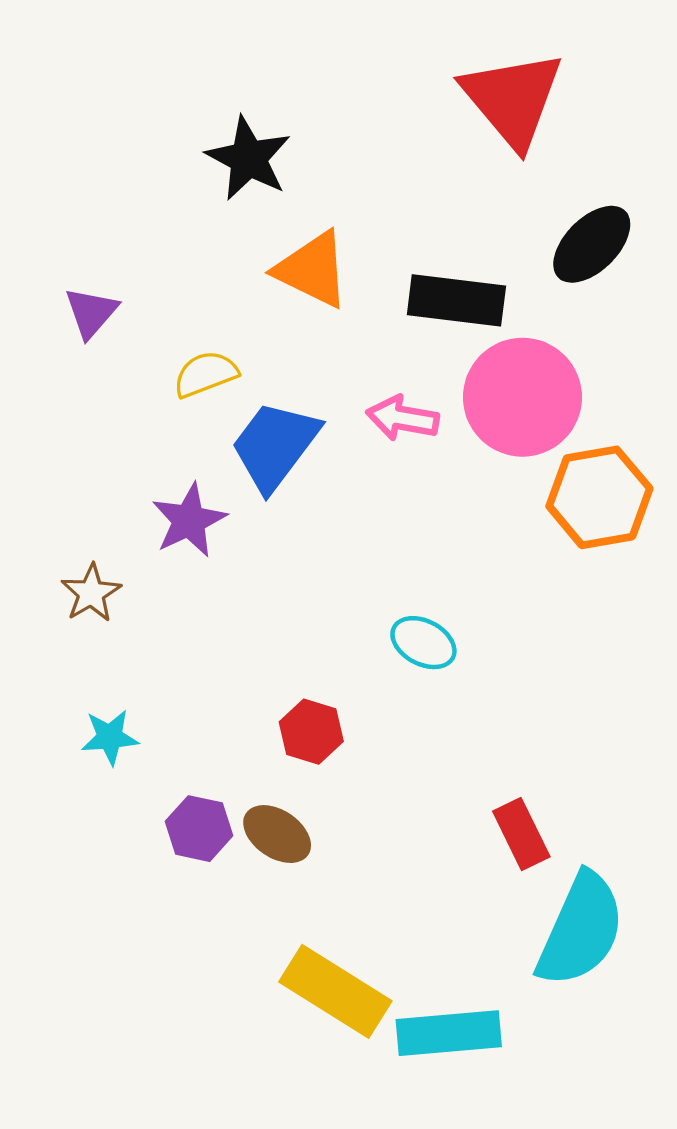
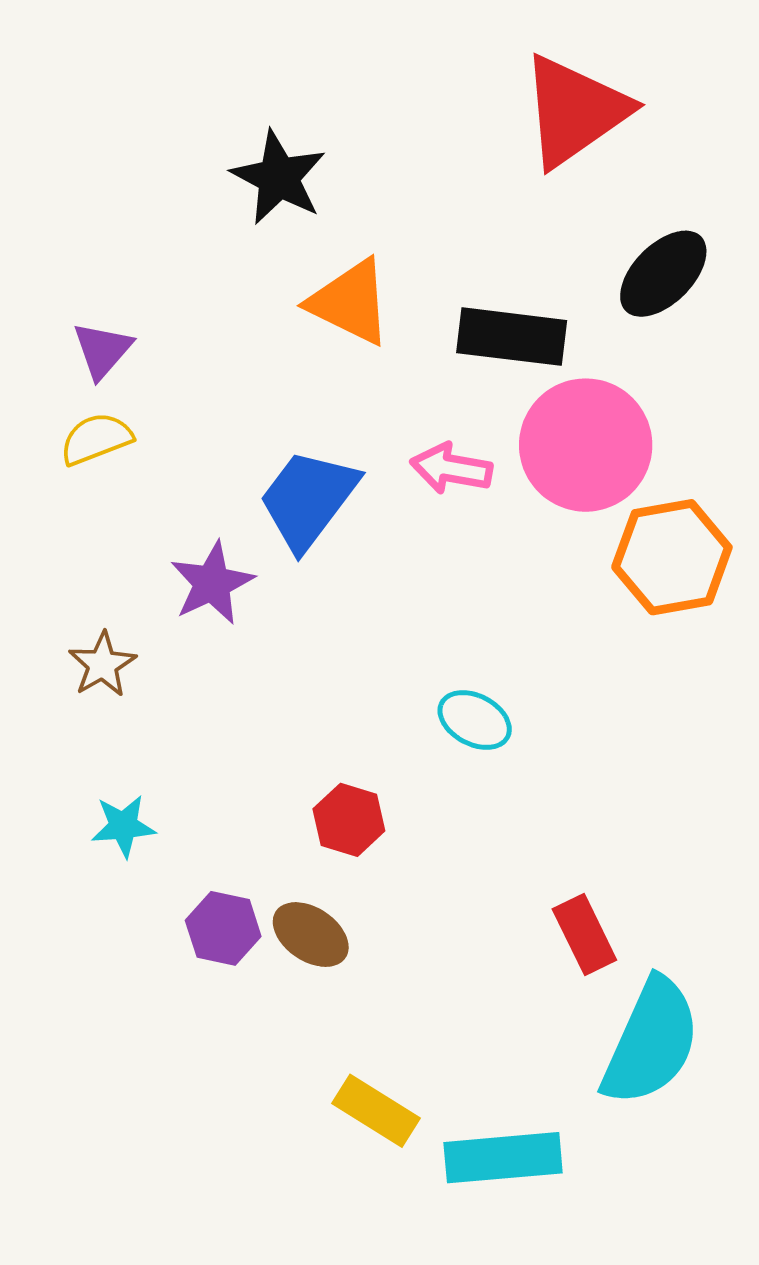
red triangle: (513, 99) -> (575, 111), turned 35
yellow semicircle: (206, 374) -> (96, 439), moved
yellow rectangle: (335, 991) -> (376, 1111), size x0.7

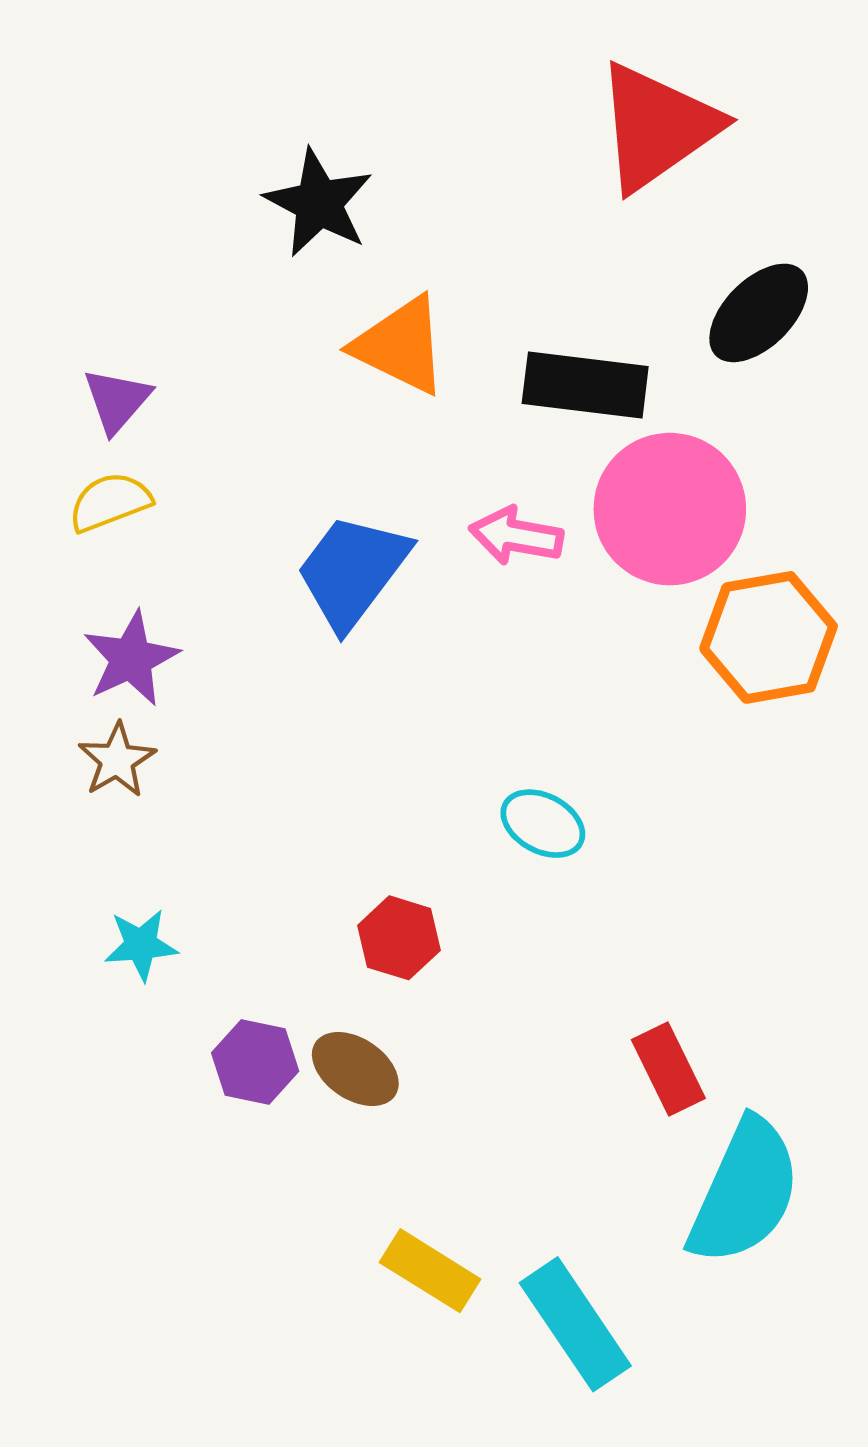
purple star: (212, 583) -> (131, 659), moved
cyan rectangle: (503, 1158) -> (575, 1324), turned 61

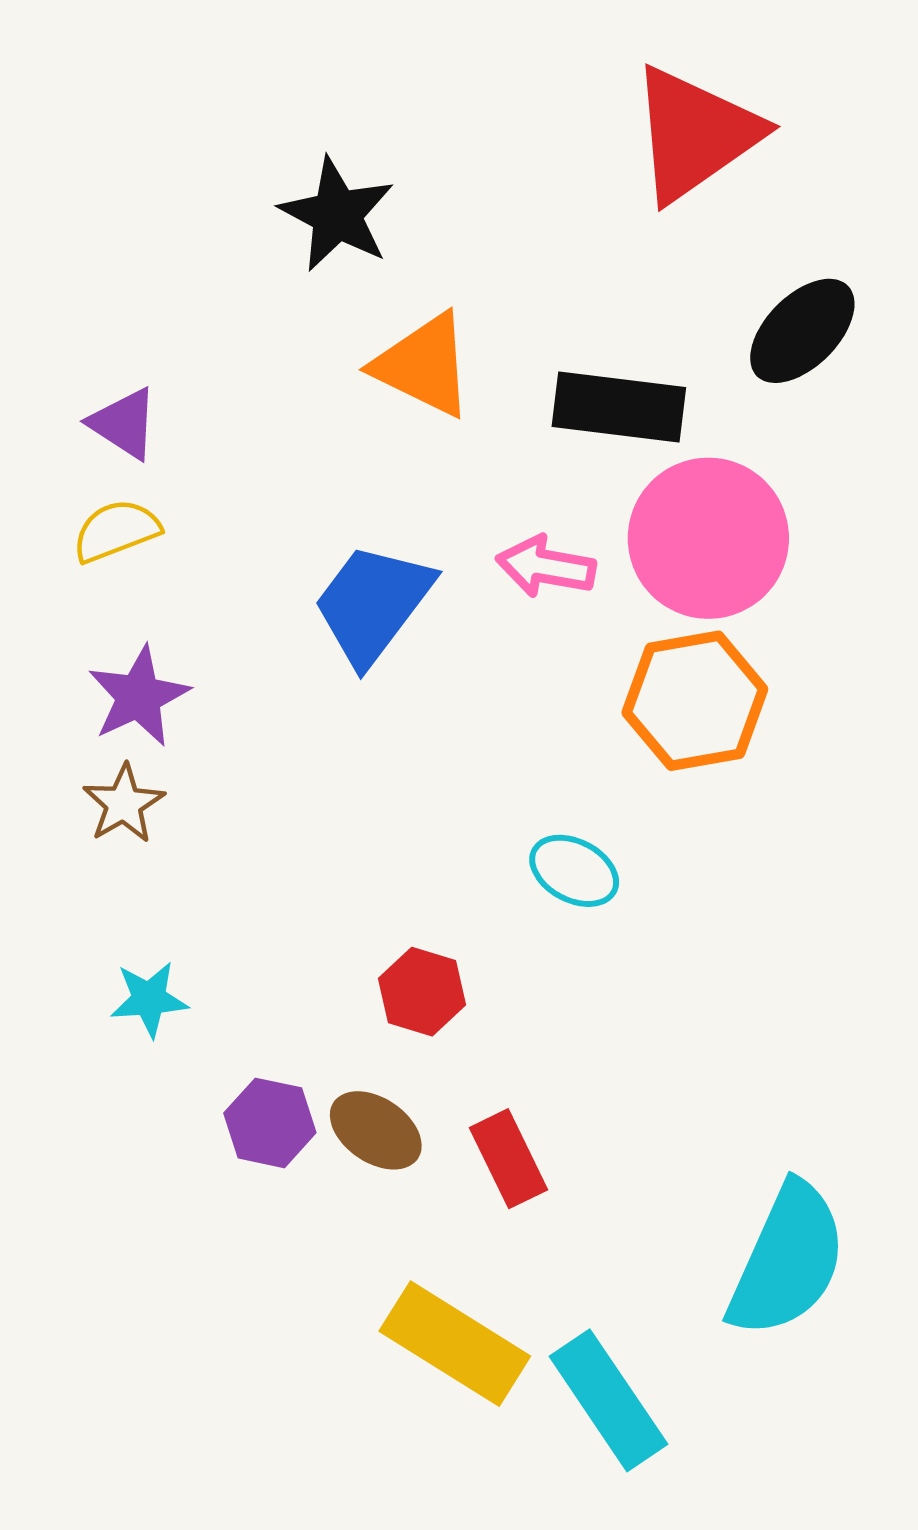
purple triangle: (117, 400) -> (124, 423), turned -38
orange hexagon: (769, 637) -> (695, 701), moved
red rectangle: (668, 1069) -> (509, 1159), moved
yellow rectangle: (430, 1271) -> (455, 1344), size x1.4

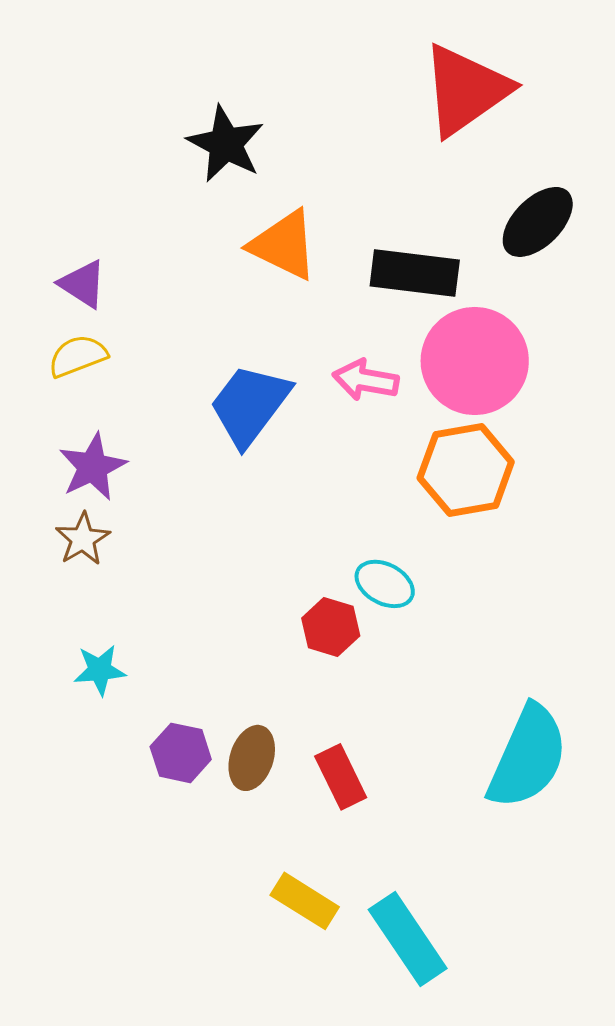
red hexagon: (422, 992) -> (331, 627), moved
brown ellipse: (376, 1130) -> (252, 758), turned 74
cyan semicircle: (787, 1260) -> (528, 757), moved
yellow rectangle: (455, 1344) -> (305, 901), size x0.7

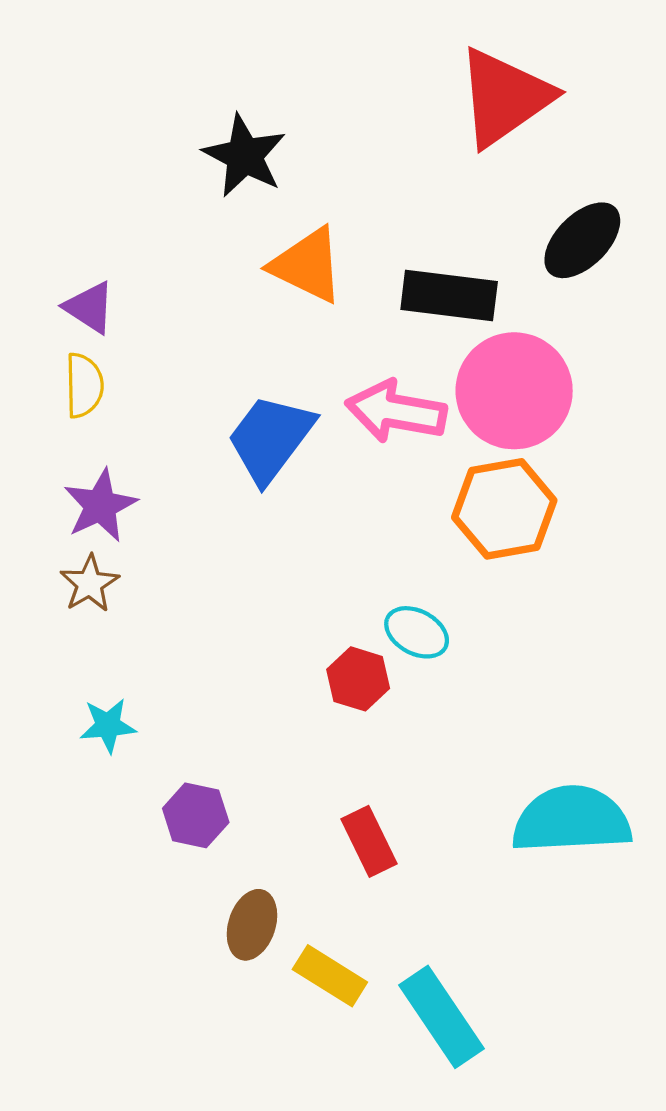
yellow semicircle: (78, 356) -> (84, 385), turned 110
pink arrow: (366, 380) -> (396, 411), size x1.4
cyan semicircle: (528, 757) -> (571, 820), turned -117
brown ellipse: (252, 758) -> (252, 925), moved

